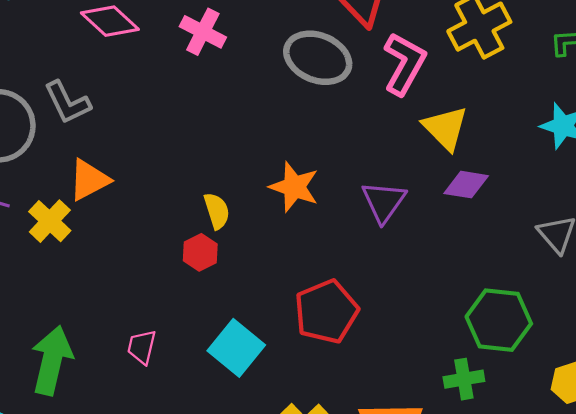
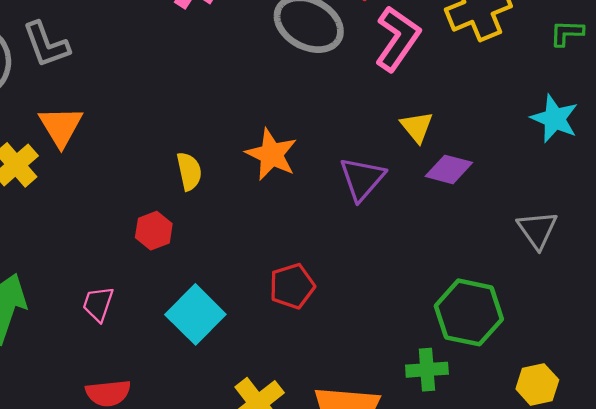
yellow triangle: (445, 128) -> (417, 127), moved, size x0.7
orange triangle: (89, 180) -> (61, 126), turned -39
red hexagon: (200, 252) -> (154, 231), moved
red pentagon: (326, 312) -> (292, 286), size x0.7

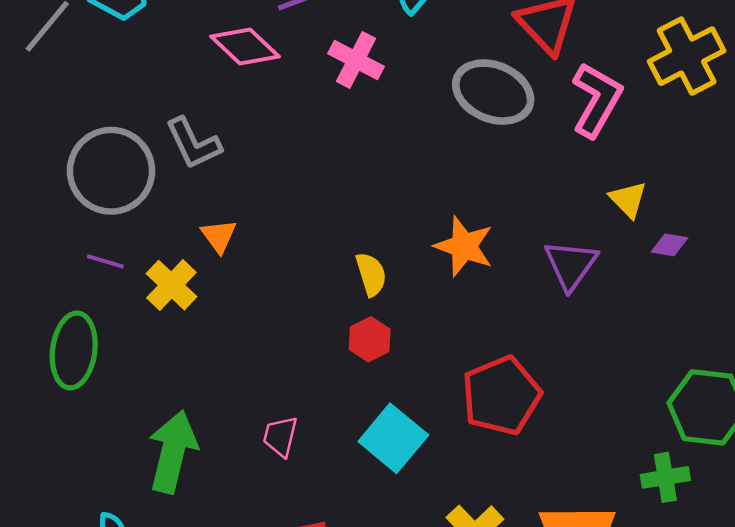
orange triangle: (61, 126) -> (219, 236), size x0.7
purple diamond: (449, 169) -> (670, 245), size x0.7
red hexagon: (154, 231) -> (370, 339), moved
red pentagon: (292, 286) -> (501, 396), size x1.5

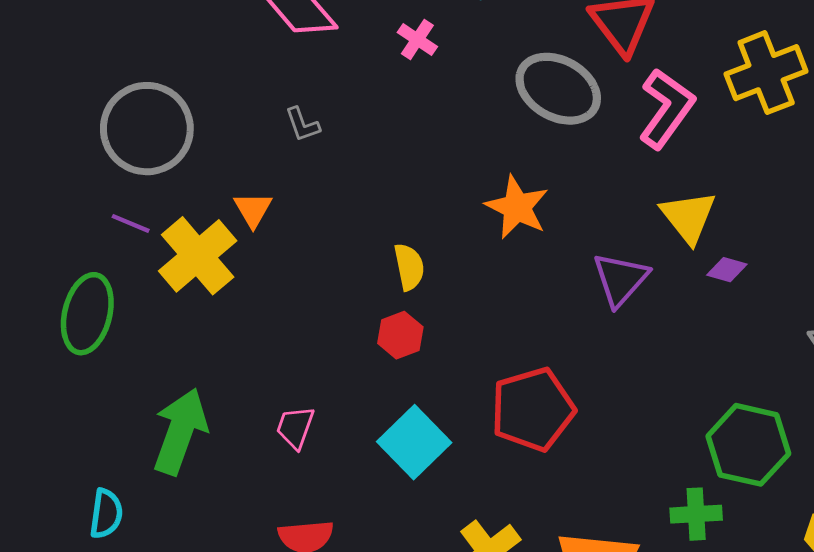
pink cross: (356, 60) -> (417, 39), size x0.7
gray L-shape: (193, 143) -> (302, 124), moved, size x0.6
yellow triangle: (628, 199) -> (688, 217), size x1.4
orange star: (464, 246) -> (517, 207), moved
yellow cross: (171, 285) -> (198, 256), size x1.4

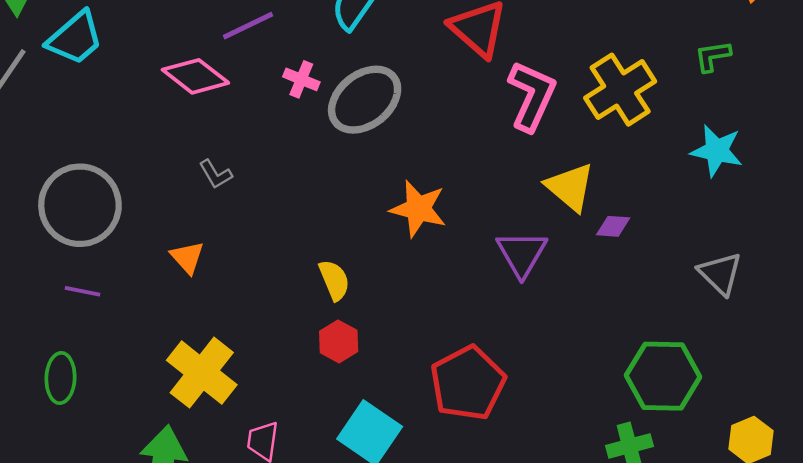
yellow cross: (766, 73) -> (620, 90), moved
gray ellipse: (558, 89) -> (365, 100), moved, turned -56
yellow cross: (198, 256) -> (202, 373), moved
green ellipse: (87, 314) -> (60, 378), size x0.7

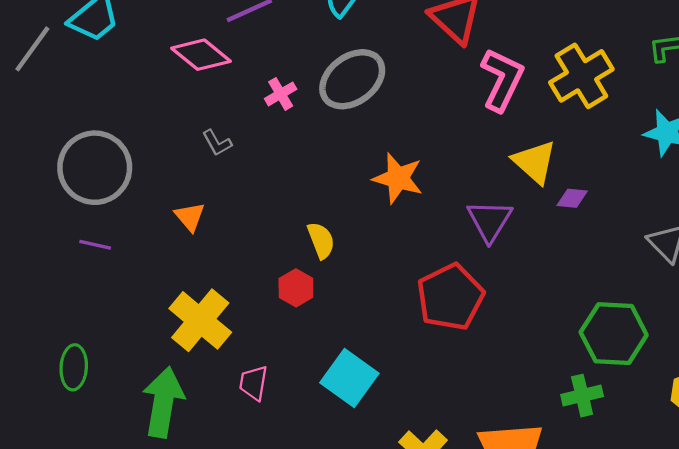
pink cross: (301, 79) -> (281, 94), moved, turned 36
red hexagon: (339, 341) -> (296, 288), moved
green ellipse: (60, 378) -> (74, 367), moved
red pentagon: (468, 383) -> (450, 297), moved

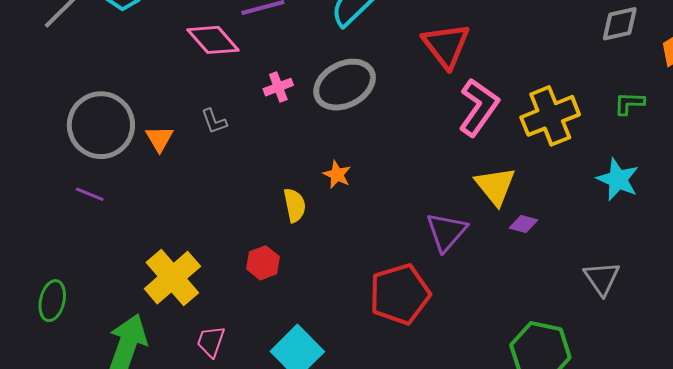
orange star: (398, 178) -> (337, 175), moved, size x0.6
orange triangle: (190, 217) -> (160, 139), moved
yellow semicircle: (321, 240) -> (295, 205), moved

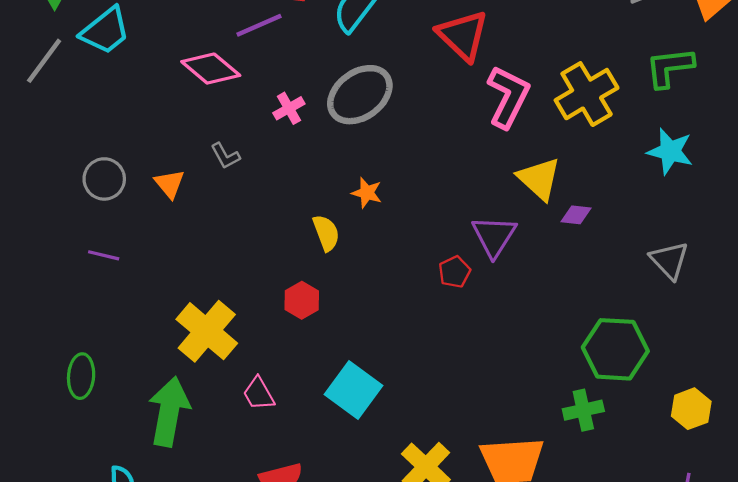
green L-shape: (629, 103) -> (670, 67), size x1.5
gray circle: (101, 125) -> (104, 179), size x0.6
red pentagon: (400, 294) -> (455, 272), moved, size x0.5
pink trapezoid: (211, 341) -> (259, 394), turned -40

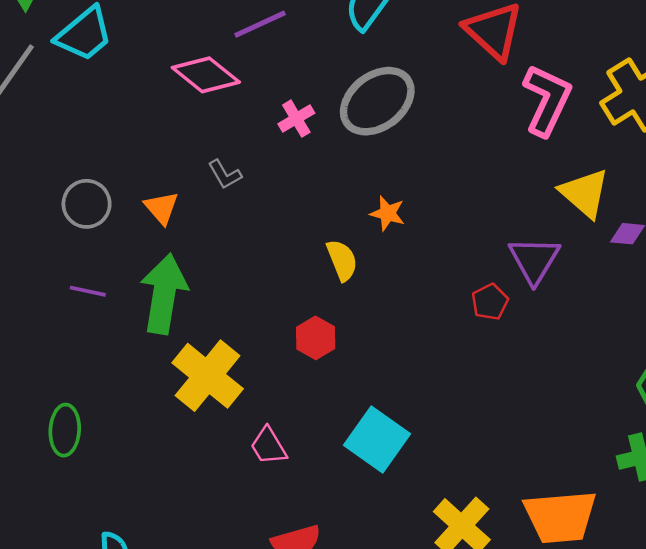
green arrow: (169, 412) -> (164, 294), moved

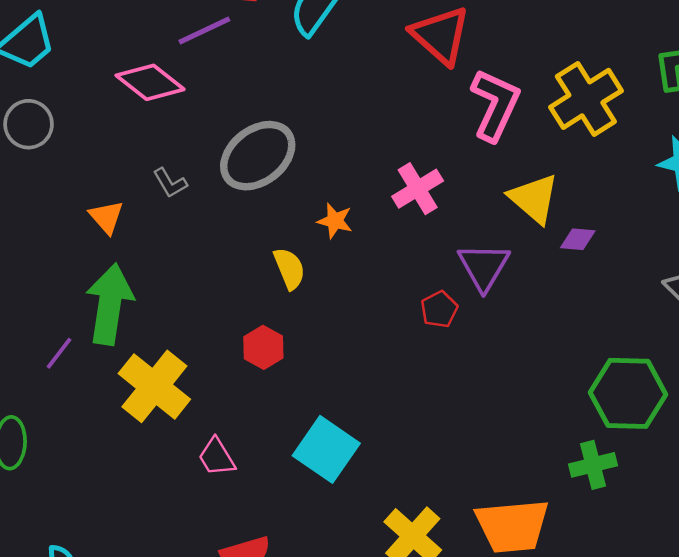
gray ellipse: (377, 101) -> (258, 156), moved
pink cross: (296, 119) -> (418, 189), moved, size x1.4
gray circle: (87, 204) -> (29, 124), moved
purple line: (88, 291) -> (59, 353), moved, turned -64

